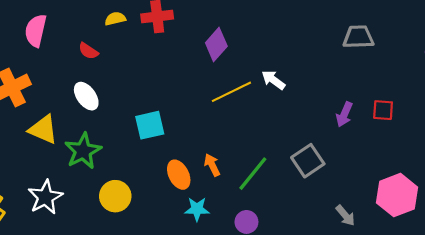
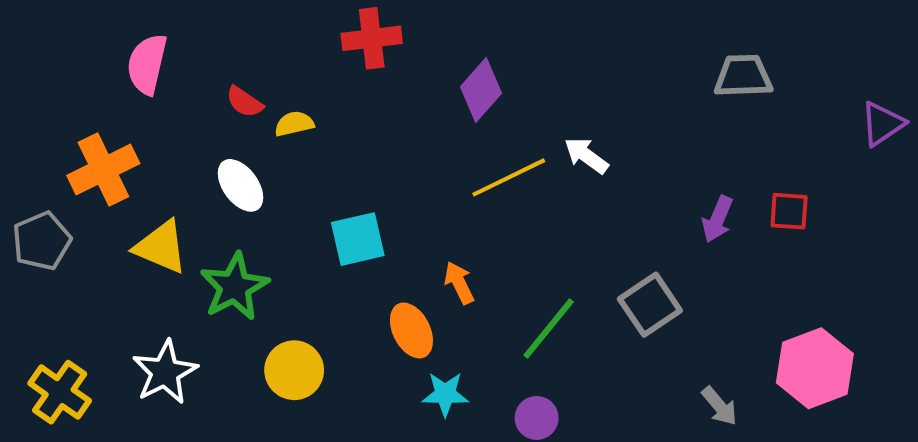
yellow semicircle: (115, 19) -> (294, 124), moved
orange arrow: (212, 165) -> (459, 283), moved

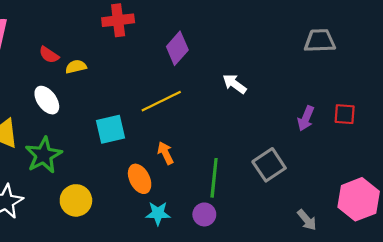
yellow line: (509, 177) -> (161, 101), moved
green line: (549, 328) -> (214, 178), turned -33
purple circle: (537, 418) -> (204, 214), moved

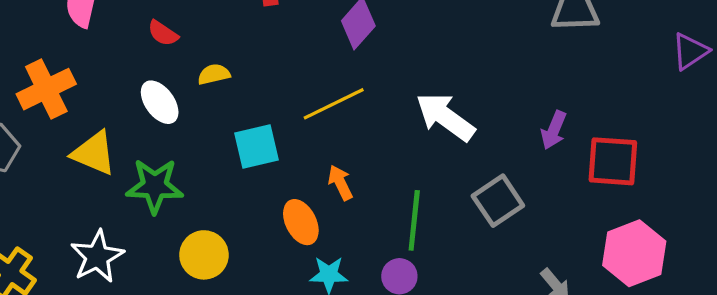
yellow semicircle: (76, 67) -> (214, 74), moved
white arrow: (235, 84) -> (445, 117), moved, size x1.6
red square: (345, 114) -> (613, 161), moved, size x1.6
green star: (44, 155) -> (155, 186), turned 30

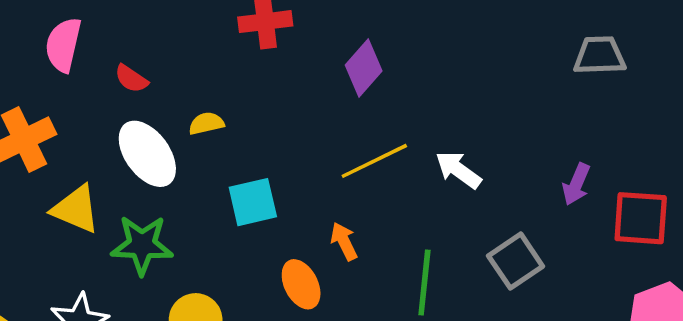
red semicircle: (163, 33) -> (131, 79), moved
white ellipse: (160, 102) -> (147, 154), size x1.4
yellow line: (334, 104) -> (374, 161), moved
white arrow: (445, 117) -> (458, 170), size x0.7

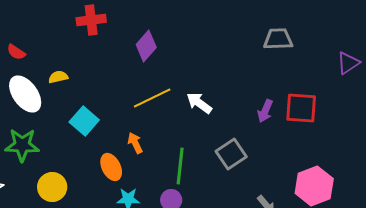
cyan square: (253, 202) -> (84, 121), turned -36
red square: (641, 218) -> (301, 108), moved

